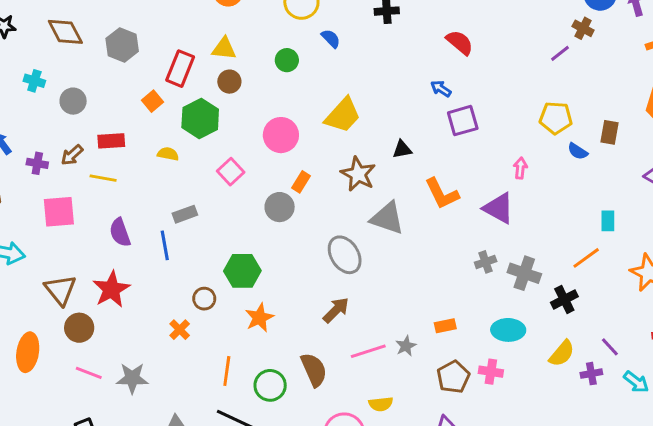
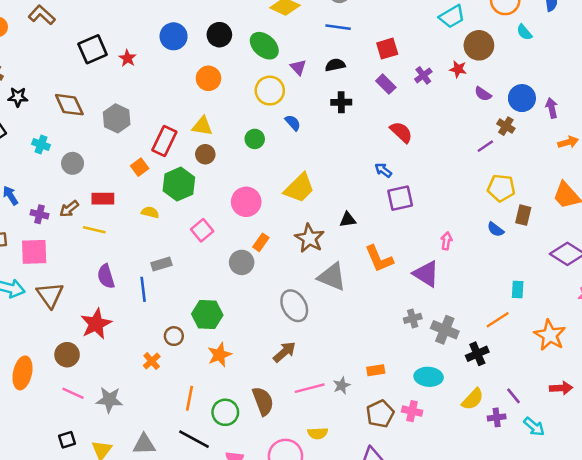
yellow pentagon: (556, 118) -> (501, 188), moved
pink square: (59, 212) -> (34, 252), moved
brown triangle: (60, 290) -> (50, 295), moved

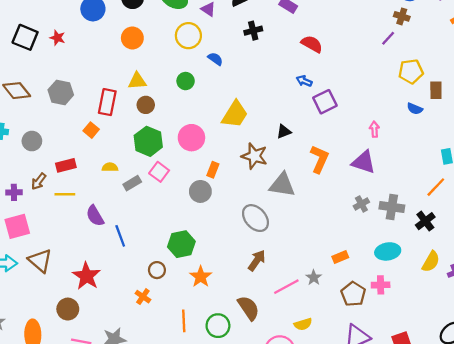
black square: (93, 49) -> (25, 37), turned -30
green hexagon: (179, 184) -> (148, 141), moved
orange L-shape: (379, 259) -> (319, 159), turned -120
gray rectangle: (161, 264) -> (132, 183), moved
purple semicircle: (106, 276) -> (95, 216), moved

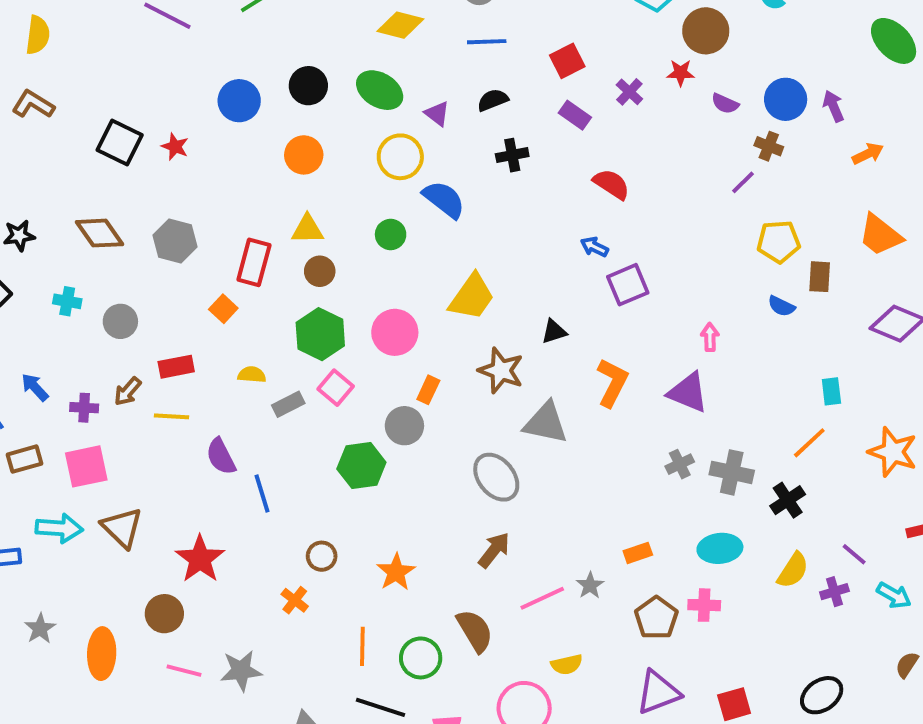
blue semicircle: (215, 59) -> (444, 199), size x1.6
green hexagon: (181, 244) -> (361, 466), moved

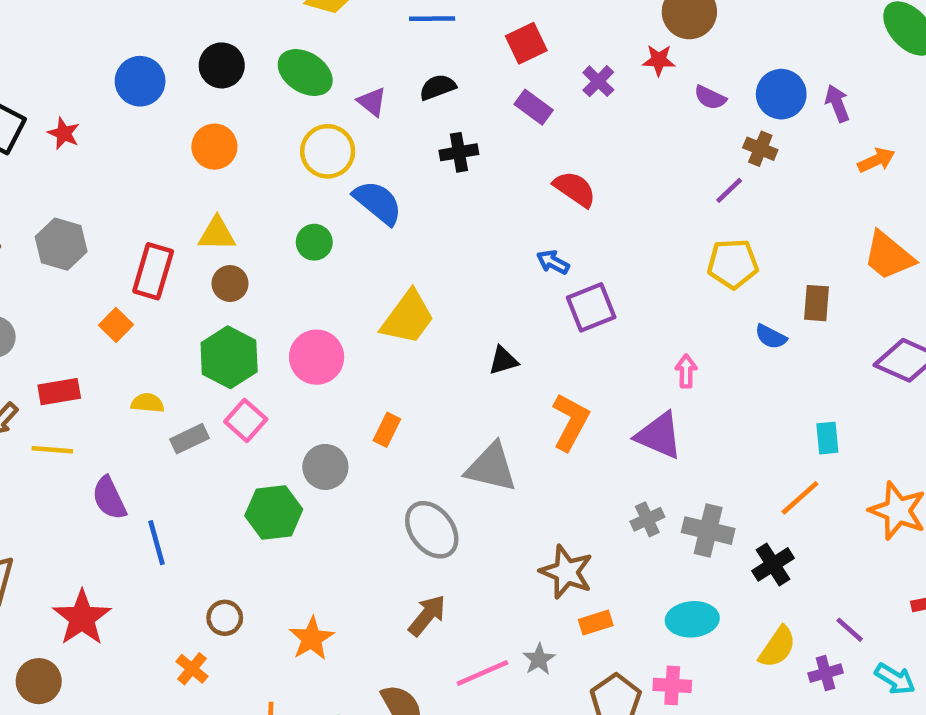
yellow pentagon: (779, 242) -> (733, 264), moved
brown star: (501, 371) -> (566, 572), moved
orange rectangle: (428, 390) -> (387, 430), moved

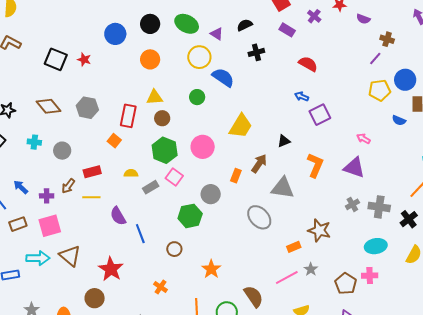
blue circle: (781, 94) -> (405, 80), moved
pink arrow: (686, 371) -> (363, 139), turned -56
brown arrow: (427, 615) -> (259, 164), moved
brown circle: (225, 618) -> (174, 249), moved
orange rectangle: (596, 622) -> (294, 247), moved

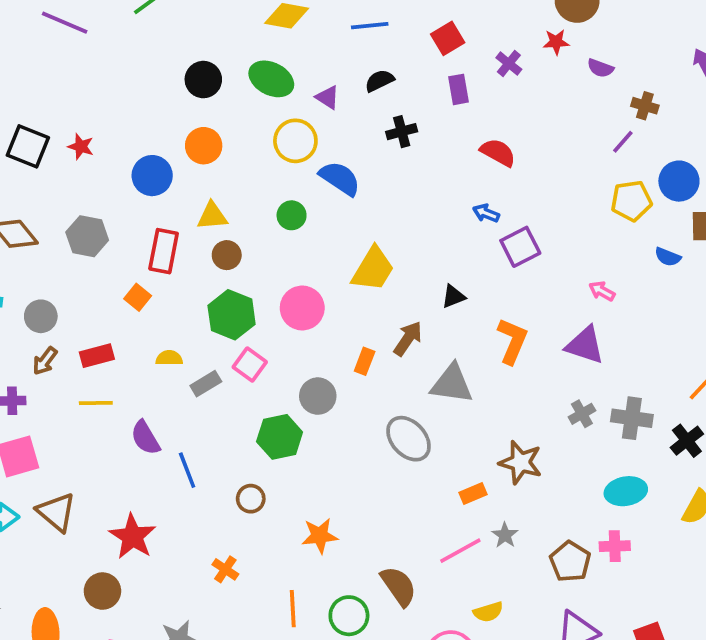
purple rectangle: (287, 30) -> (459, 89), turned 49
blue circle: (115, 34) -> (152, 176), moved
brown arrow: (68, 186) -> (45, 361), moved
orange star: (211, 269) -> (320, 536), turned 30

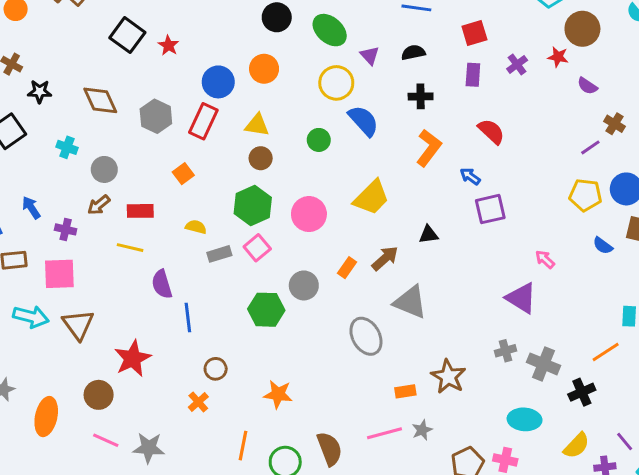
red rectangle: (164, 251) -> (203, 121), moved
orange L-shape: (512, 341) -> (429, 148), moved
brown circle: (251, 499) -> (216, 369), moved

